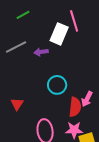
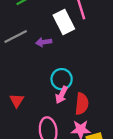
white rectangle: (59, 34) -> (64, 22), turned -50
pink arrow: (87, 99) -> (62, 95), moved

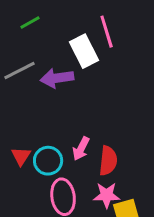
purple arrow: (44, 42) -> (57, 78), size x1.5
cyan circle: (62, 79) -> (48, 161), moved

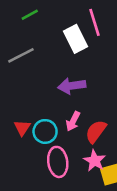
purple arrow: (57, 78) -> (72, 86), moved
red semicircle: (108, 161) -> (96, 131), turned -150
pink star: (107, 195) -> (95, 161), turned 30

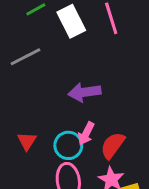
white rectangle: (76, 39) -> (71, 21), moved
cyan circle: (45, 131) -> (68, 145), moved

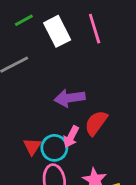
red triangle: (27, 141) -> (32, 146), moved
red semicircle: (113, 145) -> (96, 123), moved

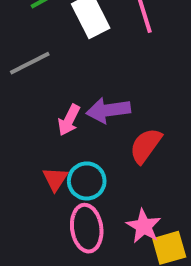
pink arrow: (71, 137) -> (69, 120), moved

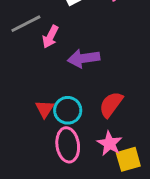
pink arrow: (69, 120) -> (50, 37), moved
red semicircle: (146, 146) -> (111, 104), moved

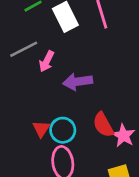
red semicircle: (111, 104) -> (103, 125), turned -65
pink star: (110, 143) -> (123, 136), moved

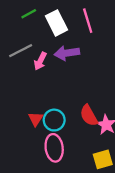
purple arrow: (78, 82) -> (67, 53), moved

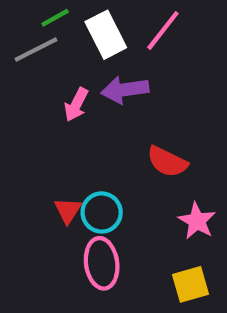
pink line: (88, 21) -> (163, 30), turned 55
gray line: (21, 51) -> (36, 49), moved
red semicircle: (89, 115) -> (167, 162), moved, turned -35

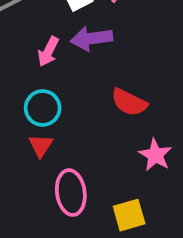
cyan circle: (102, 212) -> (43, 108), moved
yellow square: (191, 284) -> (129, 215), moved

